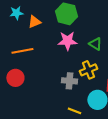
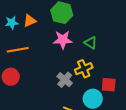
cyan star: (16, 13) -> (12, 23), moved
gray cross: (69, 81) -> (65, 80), turned 35

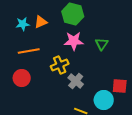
green triangle: (91, 43) -> (102, 44), turned 32
yellow cross: (84, 69) -> (60, 65), moved

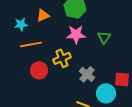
cyan star: (23, 24) -> (21, 24), moved
red circle: (22, 78) -> (39, 70), moved
gray cross: (76, 81) -> (87, 74), moved

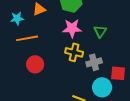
yellow cross: (62, 58) -> (74, 52), moved, turned 36
gray cross: (87, 74) -> (94, 62), moved, turned 35

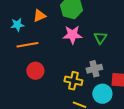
yellow cross: (74, 52) -> (73, 81), moved

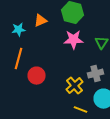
orange line: (27, 45) -> (18, 59), moved, turned -65
yellow cross: (73, 81) -> (74, 86), turned 36

